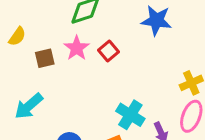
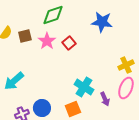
brown square: (45, 58) -> (25, 36), moved

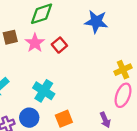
cyan cross: (84, 87) -> (44, 91), moved
purple arrow: (105, 99) -> (105, 120), moved

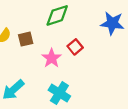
pink star: (35, 43) -> (52, 58), moved

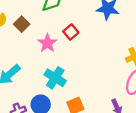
brown square: (26, 39) -> (22, 24), turned -32

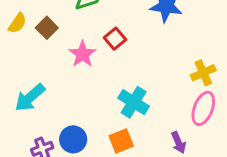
cyan cross: (55, 78) -> (134, 102), moved

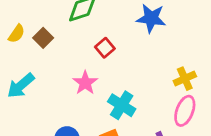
pink star: (82, 54) -> (85, 83), moved
cyan arrow: (30, 98) -> (21, 86), moved

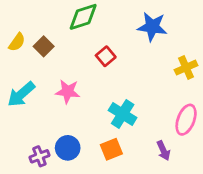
yellow cross: (185, 79) -> (186, 68), moved
pink star: (85, 83) -> (68, 91), moved, turned -30

